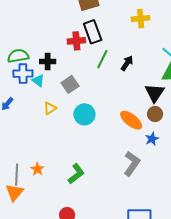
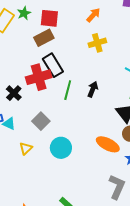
red cross: (76, 41) -> (39, 77), size x1.4
black cross: (48, 62) -> (14, 93), moved, turned -35

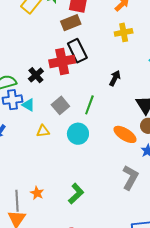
green line: (68, 90) -> (89, 105), moved
yellow triangle: (26, 148) -> (43, 131), turned 32

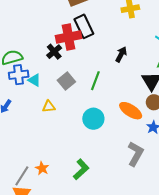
black cross: (36, 75) -> (54, 52), moved
cyan circle: (78, 134) -> (93, 119), moved
gray line: (17, 201) -> (22, 176), turned 35

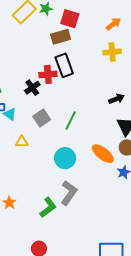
red cross: (69, 37) -> (48, 74), size x0.7
black arrow: (121, 54) -> (117, 99), moved, turned 35
gray L-shape: (136, 154) -> (69, 193), moved

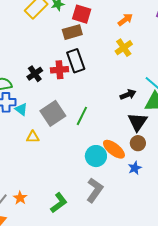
yellow cross: (112, 52) -> (124, 48), turned -30
black cross: (32, 88) -> (35, 74), moved
gray square: (42, 118) -> (53, 113), size x1.4
cyan circle: (65, 158) -> (96, 156), moved
gray L-shape: (69, 193) -> (95, 190), moved

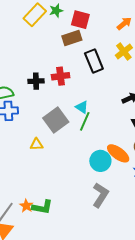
black rectangle: (76, 61) -> (94, 61), moved
black cross: (35, 74) -> (36, 81), turned 35
cyan triangle: (21, 109) -> (82, 107), moved
green L-shape: (59, 203) -> (42, 207), moved, turned 50

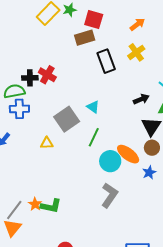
red cross: (61, 76) -> (47, 75), moved, turned 36
black cross: (36, 81) -> (30, 78), moved
green line: (85, 121) -> (94, 137), moved

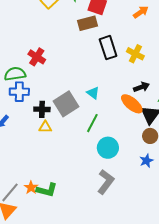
yellow cross: (136, 52) -> (135, 54), moved, turned -30
red cross: (47, 75) -> (37, 57), moved
black cross: (30, 78) -> (42, 109), moved
orange ellipse: (128, 154) -> (132, 104), moved

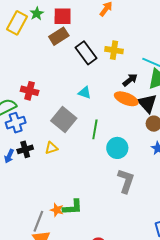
red cross: (37, 57) -> (30, 91), moved
cyan triangle: (93, 93) -> (85, 93), moved
black cross: (42, 109) -> (25, 149), moved

